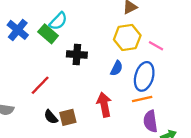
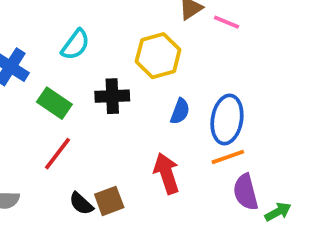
green rectangle: (48, 34) -> (54, 103), moved
yellow hexagon: (127, 37) -> (158, 56), moved
pink line: (156, 46) -> (226, 22), moved

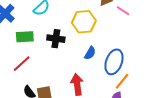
green rectangle: (54, 103) -> (25, 37), turned -48
orange line: (228, 157) -> (122, 81), moved, turned -42

